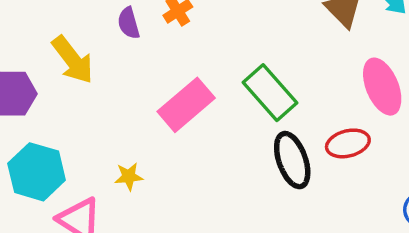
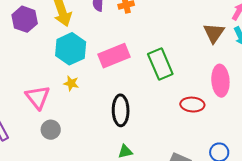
black ellipse: (292, 160) -> (121, 110), moved
cyan hexagon: (37, 172) -> (71, 49), moved

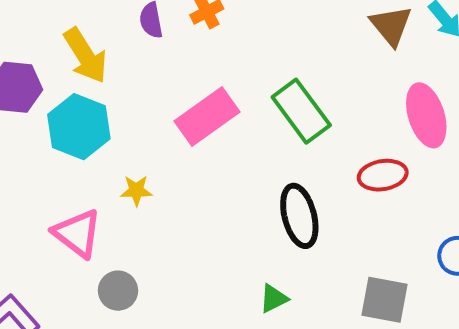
cyan hexagon: (71, 49) -> (79, 127), moved
black ellipse: (121, 110) -> (299, 216), moved

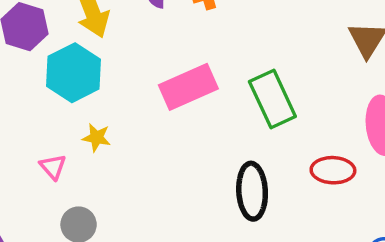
yellow star: (136, 190) -> (97, 138), moved
pink triangle: (77, 233) -> (53, 167), size x0.6

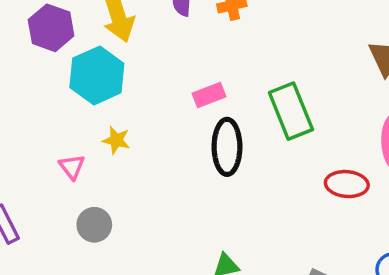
pink rectangle: (188, 87) -> (209, 95), size x0.6
black ellipse: (252, 191) -> (227, 147), moved

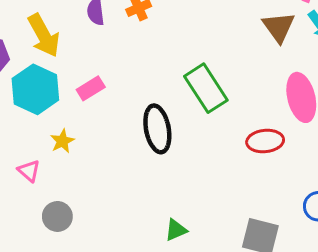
pink rectangle: (209, 95) -> (91, 88), moved
yellow star: (116, 140) -> (62, 141), turned -30

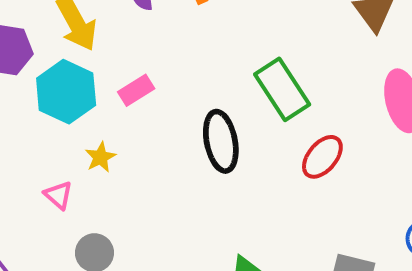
red ellipse: (265, 141) -> (322, 157), moved, turned -44

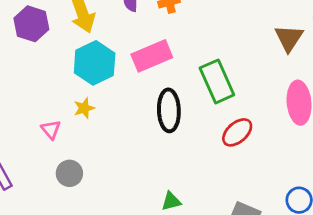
pink rectangle: (136, 90) -> (152, 56), moved, size x1.6
cyan hexagon: (66, 92) -> (95, 63), moved

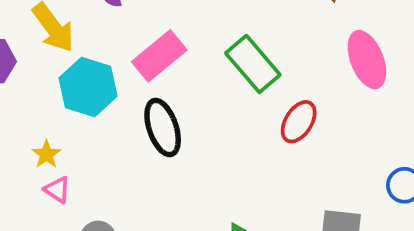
yellow star: (84, 108) -> (46, 154), moved
black ellipse: (169, 110) -> (163, 128), moved

